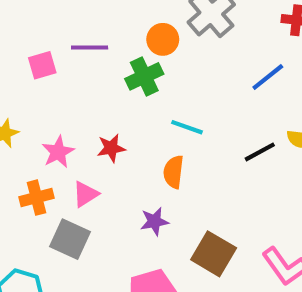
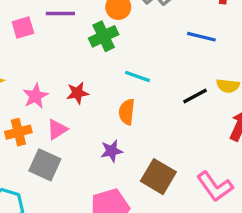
blue line: (268, 77) -> (201, 37), turned 52

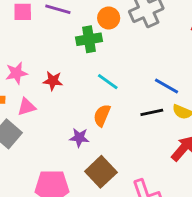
blue line: (201, 37) -> (166, 86), moved
orange semicircle: (127, 112) -> (102, 115), moved
purple star: (112, 151) -> (79, 138), moved

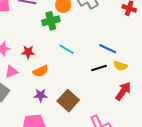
orange semicircle: (102, 115) -> (41, 71), moved, turned -133
purple star: (79, 138) -> (41, 95), moved
brown square: (101, 172) -> (68, 101), moved

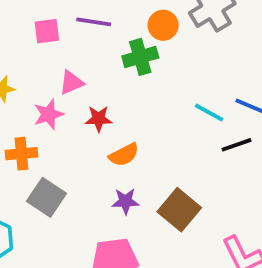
cyan line: (67, 49) -> (209, 113), moved
pink triangle: (11, 72) -> (71, 83), moved

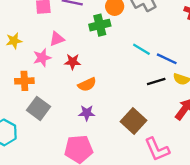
cyan line: (209, 113) -> (141, 49), moved
brown square: (179, 210) -> (133, 121), moved

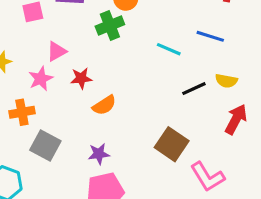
blue line: (167, 59) -> (210, 36), moved
purple star: (87, 113) -> (99, 154), moved

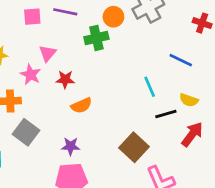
cyan line: (169, 49) -> (150, 87), moved, turned 35
pink triangle: (57, 51) -> (48, 53), turned -30
pink star: (41, 79) -> (30, 75), turned -30
black line: (194, 89) -> (166, 114), moved

